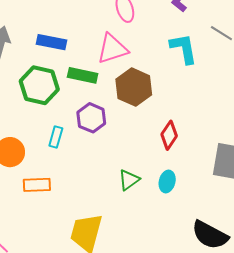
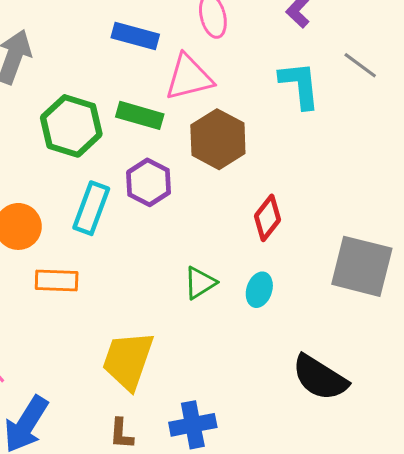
blue rectangle: (52, 42) -> (135, 36), moved
cyan rectangle: (56, 137) -> (91, 208), size x1.5

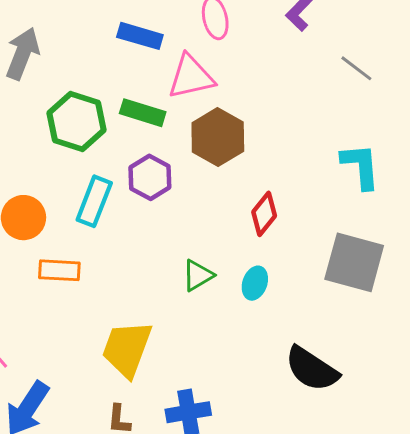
cyan L-shape: (300, 85) -> (361, 166), moved

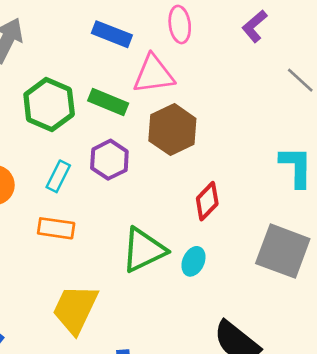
cyan rectangle: (94, 201) -> (58, 176), size x0.7
orange rectangle: (59, 270) -> (56, 228), moved
green triangle: (198, 275) -> (144, 250), size x1.6

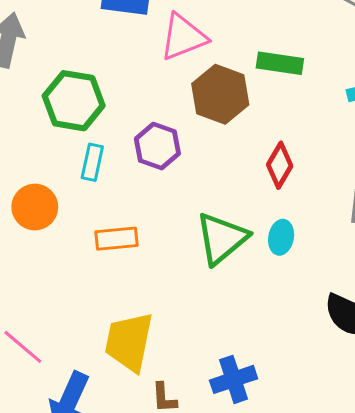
green rectangle: (108, 102) -> (280, 63), moved
cyan rectangle: (58, 176) -> (92, 162), moved
yellow trapezoid: (75, 309) -> (129, 342), moved

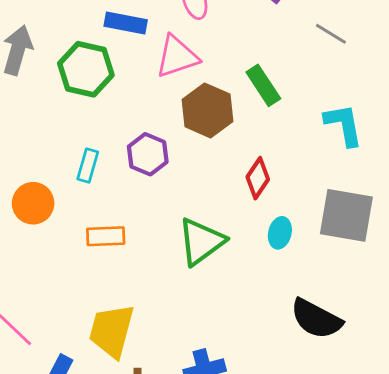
green rectangle: (280, 63) -> (263, 85), turned 45
green hexagon: (74, 101) -> (86, 69), moved
cyan ellipse: (281, 237) -> (280, 233), moved

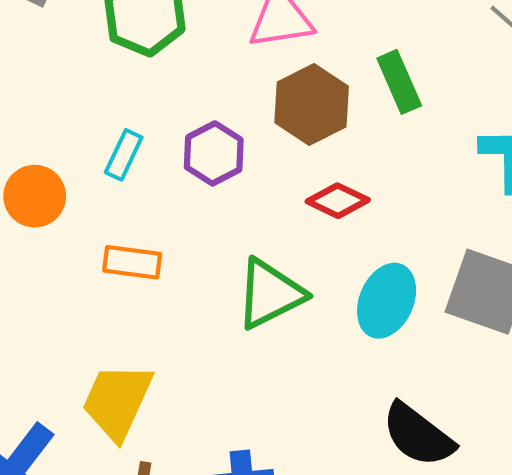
red diamond: (258, 178) -> (338, 201), moved, turned 72
cyan ellipse: (280, 233) -> (387, 301), size x1.6

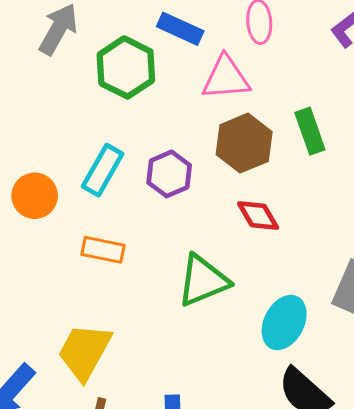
cyan rectangle: (124, 155) -> (103, 170), size x1.4
red diamond: (338, 201) -> (258, 216), turned 30
cyan ellipse: (387, 301) -> (284, 323), moved

